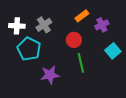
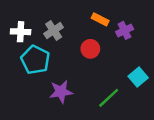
orange rectangle: (82, 16) -> (100, 19), turned 64
cyan square: (113, 51) -> (138, 77), moved
green line: (81, 63) -> (109, 98), moved, turned 60

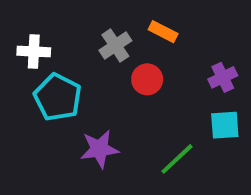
gray cross: (54, 30) -> (115, 46), moved
purple cross: (125, 30) -> (223, 77), moved
cyan square: (138, 77) -> (225, 125), turned 36

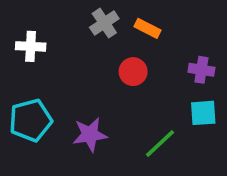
gray cross: (115, 46) -> (104, 23), moved
purple cross: (223, 77) -> (201, 70), turned 35
cyan pentagon: (58, 97) -> (31, 120), moved, turned 30

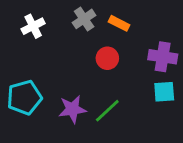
white cross: (31, 46) -> (33, 26), moved, turned -30
purple cross: (201, 70) -> (163, 57), size x1.4
green line: (160, 144) -> (107, 111), moved

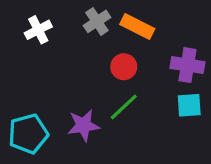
orange rectangle: (119, 23) -> (137, 26), size x1.4
cyan pentagon: (24, 98) -> (28, 134), moved
green line: (107, 111) -> (124, 107), moved

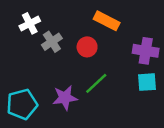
gray cross: (97, 21) -> (52, 42), moved
red circle: (124, 67) -> (87, 47), moved

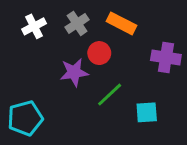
gray cross: (52, 42) -> (77, 23), moved
cyan square: (147, 82) -> (147, 112), moved
purple star: (65, 98) -> (74, 72), moved

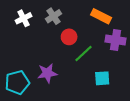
orange rectangle: (121, 23) -> (101, 16), moved
purple star: (74, 72) -> (47, 73), moved
green line: (110, 95) -> (84, 53), moved

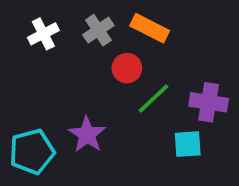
orange rectangle: (101, 16) -> (150, 28), moved
purple cross: (116, 40) -> (209, 102), moved
purple star: (47, 73) -> (87, 135), turned -30

